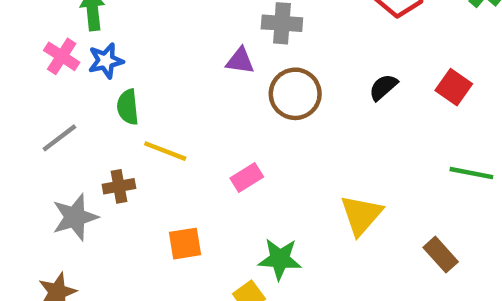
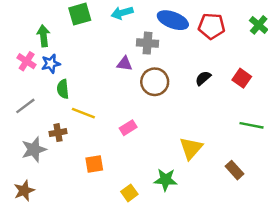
green star: (280, 259) -> (166, 180), moved

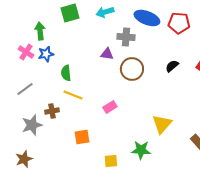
green semicircle: (63, 89) -> (66, 73), moved
yellow square: (129, 193) -> (111, 161), turned 32

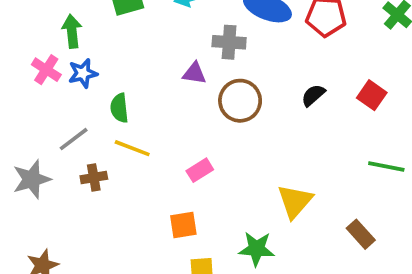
gray line: (25, 89) -> (74, 139), moved
gray star: (32, 125) -> (32, 179), moved
orange square: (82, 137) -> (183, 225), moved

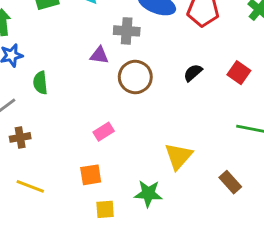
yellow line: (132, 148) -> (30, 186), moved

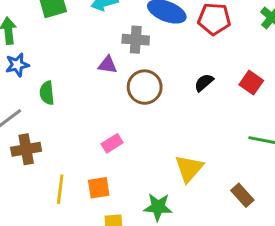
brown cross: (20, 137) -> (26, 149), size x1.4
yellow line: (30, 186) -> (60, 189), moved, turned 76

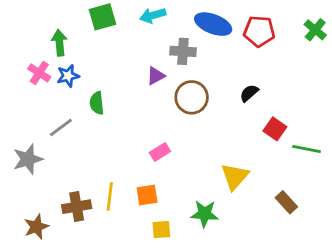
purple triangle: (108, 65) -> (156, 76), turned -36
red square: (251, 83) -> (275, 129), moved
brown cross: (26, 149) -> (77, 207), moved

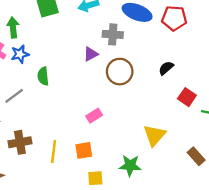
brown cross: (77, 207) -> (20, 142), moved

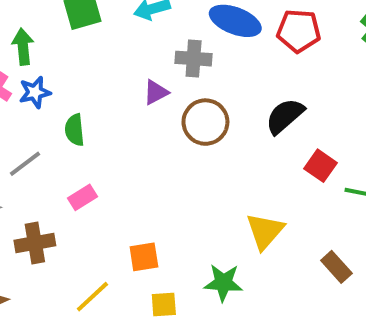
black semicircle: (166, 68) -> (285, 116), size x1.5
pink rectangle: (94, 116) -> (82, 197), moved
yellow line: (54, 152) -> (92, 297), moved, turned 40

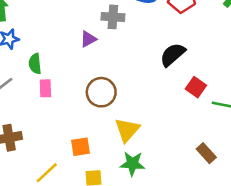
brown circle: (205, 122) -> (101, 92), moved
pink rectangle: (82, 197) -> (45, 88), moved, turned -60
yellow triangle: (265, 231) -> (127, 130), moved

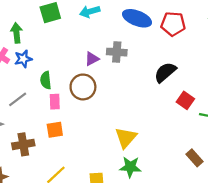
gray cross: (113, 17) -> (117, 52), moved
brown circle: (101, 92) -> (83, 87), moved
orange square: (80, 147) -> (55, 130), moved

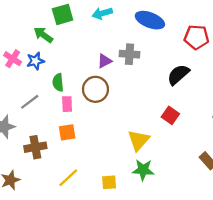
red pentagon: (173, 24) -> (196, 37), moved
green arrow: (16, 33) -> (43, 35), moved, turned -48
red square: (185, 100) -> (170, 115), moved

